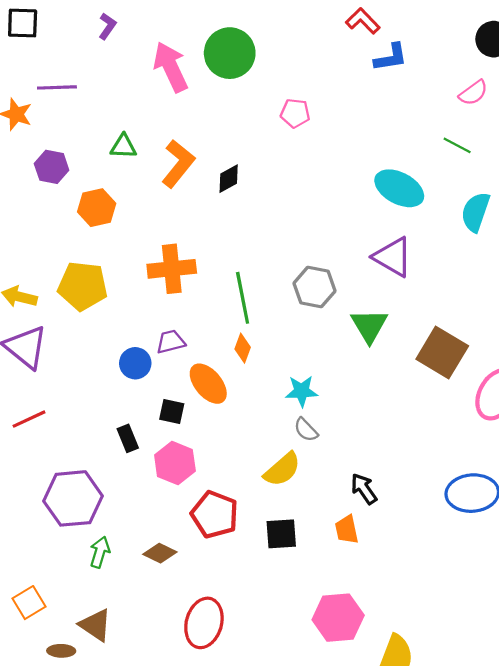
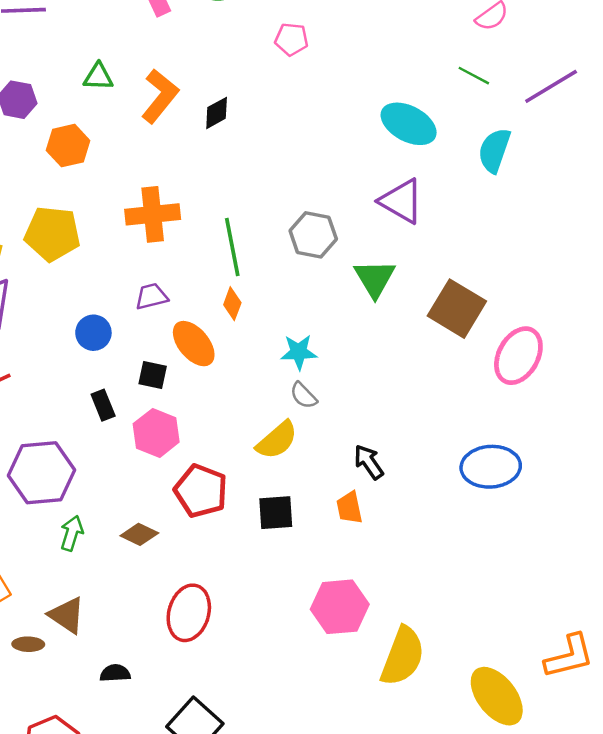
blue circle: (135, 363) -> (93, 333), moved

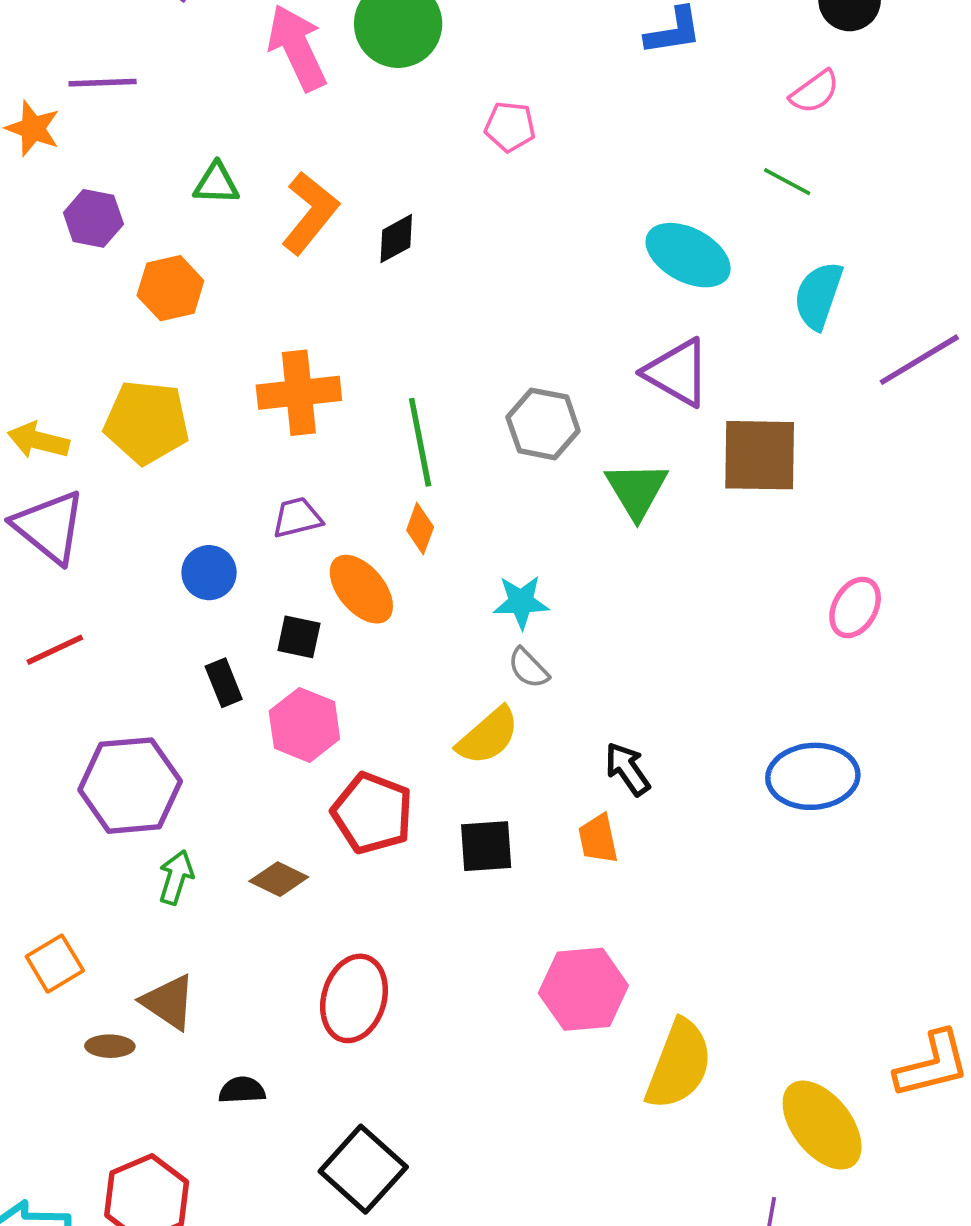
purple line: (551, 86) -> (919, 360), moved
brown square: (457, 309) -> (760, 455), moved, turned -30
pink ellipse: (518, 356) -> (855, 607), size x0.7

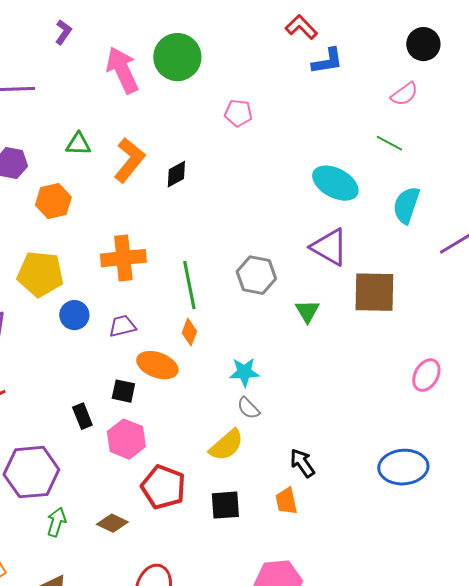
green triangle: (637, 490) -> (307, 311), size x0.7
blue circle: (209, 573) -> (74, 315), moved
orange ellipse: (361, 589) -> (157, 365), turned -30

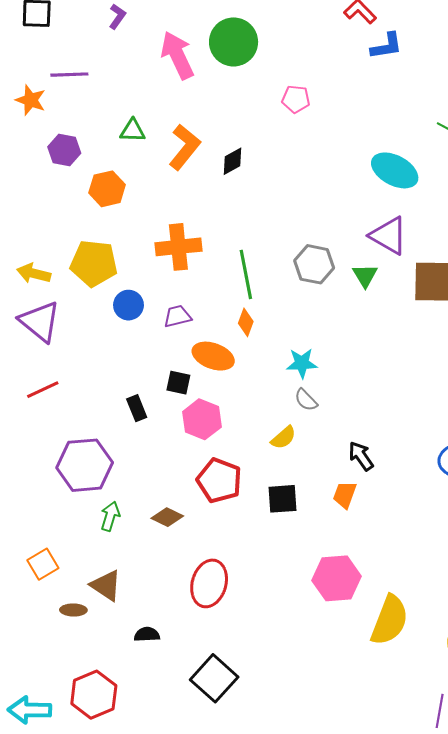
green triangle: (307, 311) -> (365, 275), moved
pink hexagon: (126, 439) -> (202, 419), moved
yellow semicircle: (226, 445) -> (284, 438), size x0.7
orange trapezoid: (286, 501) -> (345, 495), turned 32

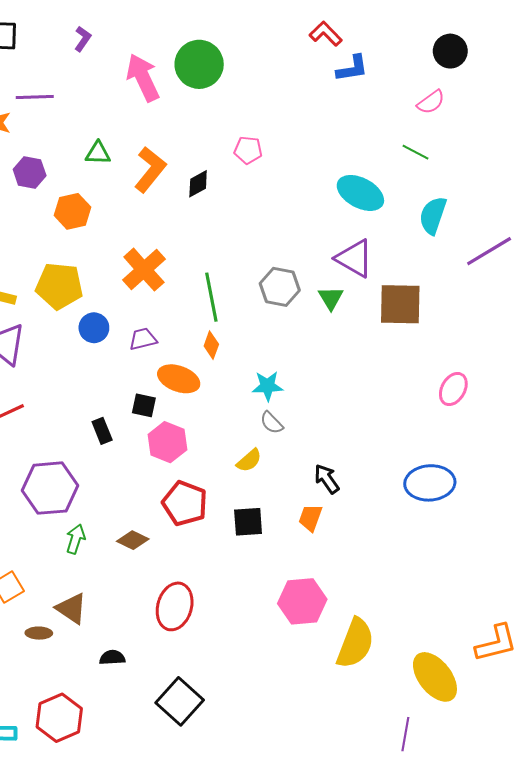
pink pentagon: (296, 99) -> (248, 150), moved
orange cross: (178, 247) -> (144, 270), turned -36

